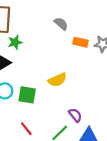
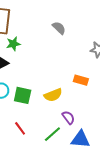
orange rectangle: (81, 42) -> (81, 80), moved
yellow semicircle: (57, 80) -> (53, 95), moved

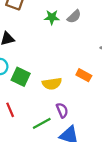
gray semicircle: (59, 28) -> (74, 17), turned 80
green star: (13, 44) -> (52, 17), moved

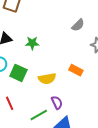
green star: (52, 17) -> (32, 43), moved
gray semicircle: (74, 17) -> (78, 25), moved

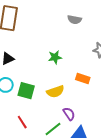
gray semicircle: (78, 25) -> (75, 20), moved, turned 64
green star: (32, 43) -> (55, 57), moved

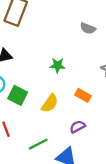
yellow semicircle: (55, 92) -> (50, 103), turned -48
purple semicircle: (69, 114) -> (77, 127), moved, turned -96

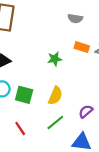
orange rectangle: (83, 95) -> (82, 47), moved
green line: (38, 144) -> (55, 123), moved

